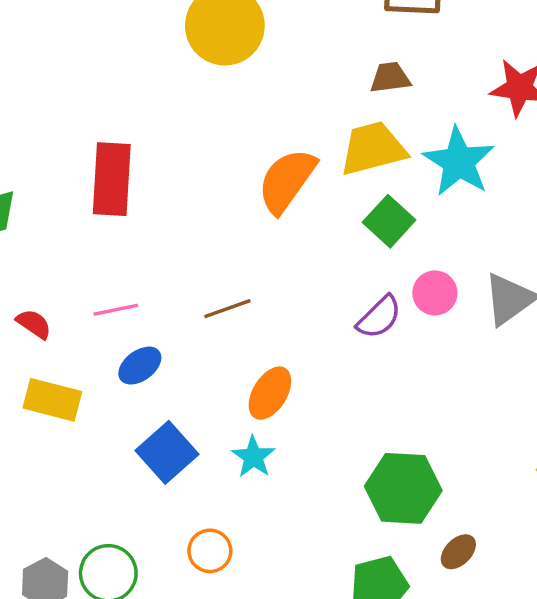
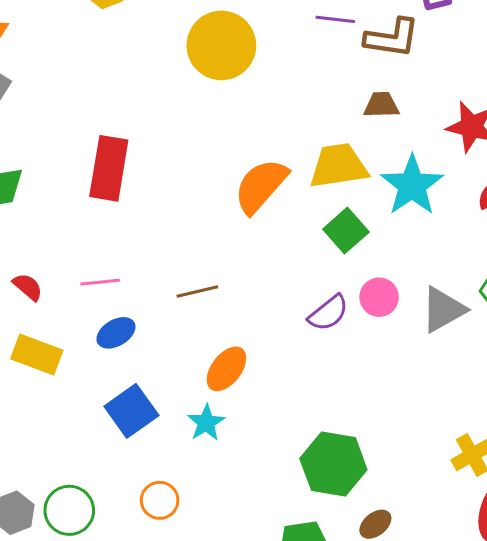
brown trapezoid: (390, 78) -> (381, 105), moved

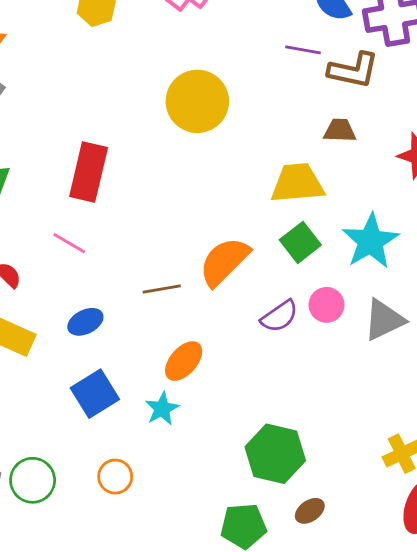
yellow circle: (221, 45) -> (197, 101), moved
cyan star: (412, 185) -> (370, 241), moved
orange semicircle: (261, 186) -> (224, 261), moved
pink line: (100, 282) -> (69, 243), moved, turned 32

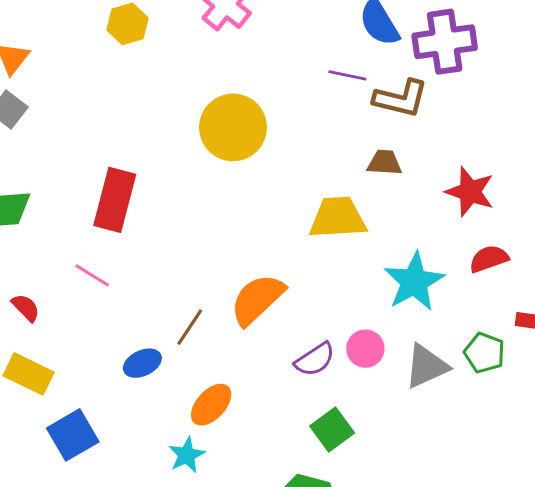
green square: (300, 242) -> (332, 430), moved
brown line: (162, 289) -> (190, 327), turned -48
blue ellipse: (85, 322) -> (142, 363), moved
blue square: (95, 394) -> (73, 435), moved

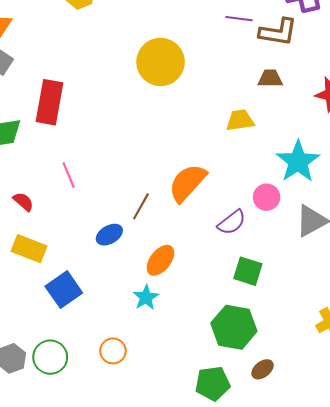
red rectangle: (115, 200) -> (50, 102), moved
yellow trapezoid: (338, 218) -> (240, 120), size x0.7
pink line: (92, 275) -> (69, 175), turned 40
pink circle: (365, 349) -> (267, 197), moved
green square: (332, 430) -> (248, 271), turned -32

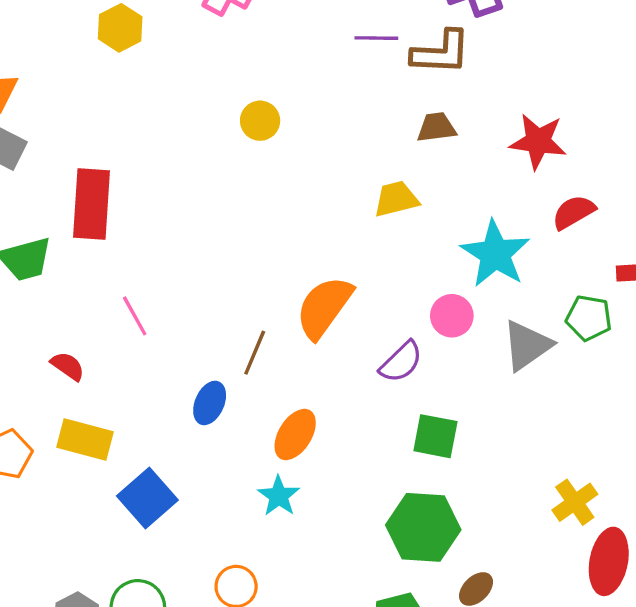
yellow circle: (161, 62) -> (260, 121), size x0.5
blue ellipse: (109, 235) -> (210, 403), turned -30

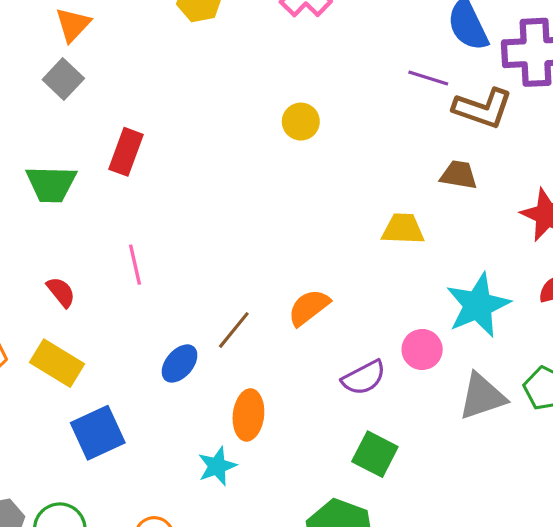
red rectangle: (92, 204) -> (126, 152), size x0.7
orange semicircle: (324, 307) -> (309, 307), size x0.7
orange ellipse: (295, 435) -> (248, 415), turned -42

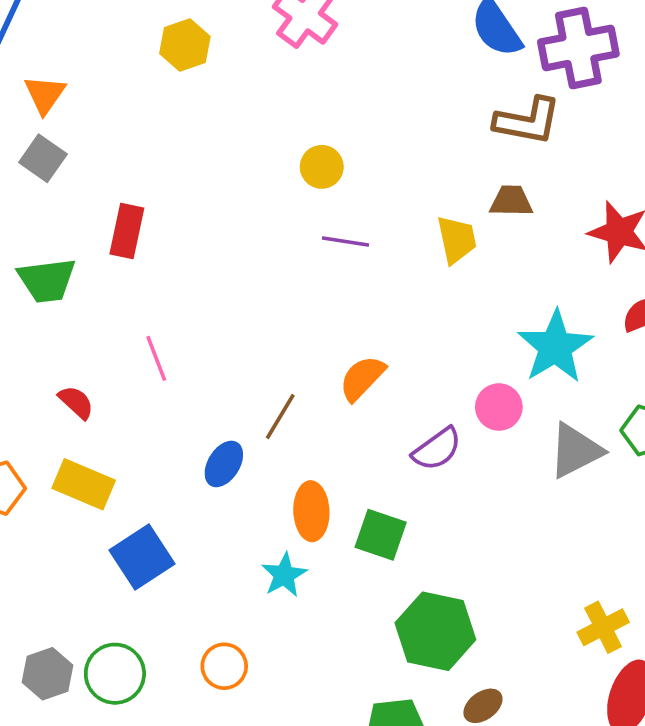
purple line: (428, 78) -> (346, 242), moved
yellow trapezoid: (403, 229) -> (457, 239), moved, turned 84
green square: (375, 454) -> (381, 535), moved

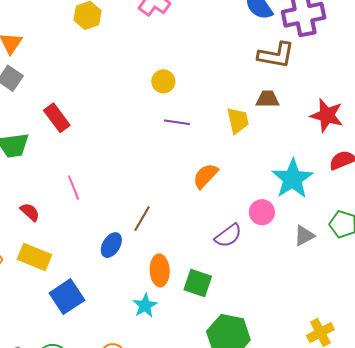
red rectangle: (127, 231) -> (57, 118), turned -48
orange semicircle: (362, 378) -> (205, 176), moved
gray triangle: (575, 451) -> (304, 236), size x0.7

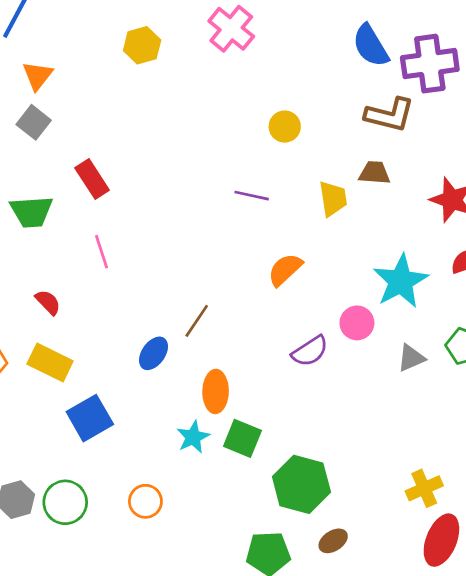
yellow circle: (163, 81) -> (285, 127), moved
pink line: (74, 187) -> (101, 252), moved
green square: (198, 283) -> (242, 438), moved

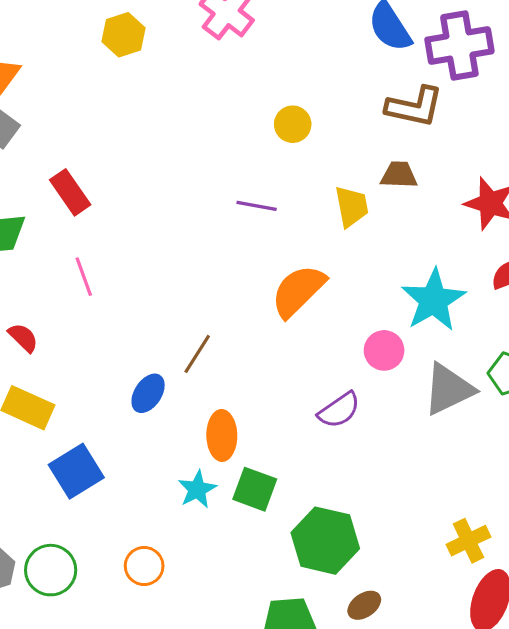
orange semicircle: (285, 270) -> (298, 291), size x1.4
purple semicircle: (310, 351) -> (339, 410), moved
gray triangle: (411, 358) -> (449, 389), size x1.6

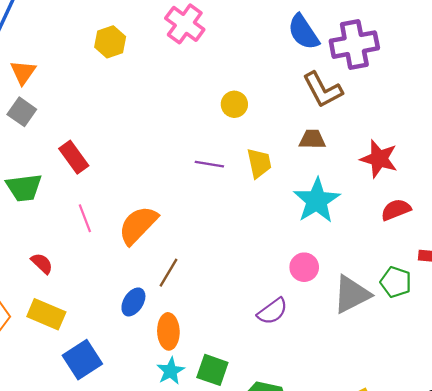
brown L-shape: (414, 107) -> (323, 90), turned 51
yellow trapezoid: (352, 206) -> (259, 163), moved
orange semicircle: (298, 291) -> (138, 225), moved
cyan star: (433, 300) -> (317, 201), moved
orange ellipse: (222, 435) -> (168, 331), moved

